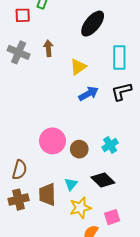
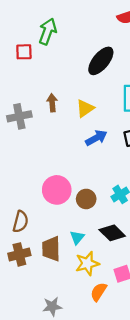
brown arrow: (48, 48) -> (52, 103), moved
gray cross: (19, 52) -> (19, 116), moved, turned -35

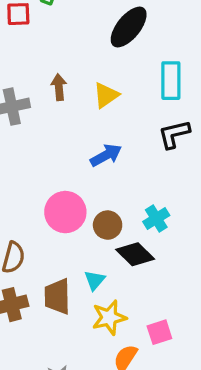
blue arrow: (96, 138) -> (106, 155), moved
black diamond: (112, 233) -> (135, 254), moved

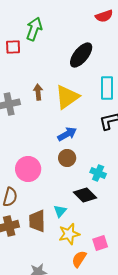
yellow triangle: (106, 95) -> (67, 97), size x1.5
pink circle: (65, 212) -> (28, 169), moved
cyan cross: (156, 219) -> (98, 173), turned -35
brown circle: (108, 225) -> (67, 158), moved

